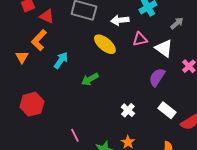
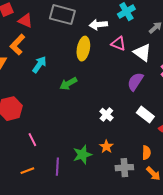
pink triangle: (140, 39) -> (118, 44), turned 35
yellow ellipse: (105, 44) -> (83, 49), turned 60
pink line: (75, 135) -> (32, 140), moved

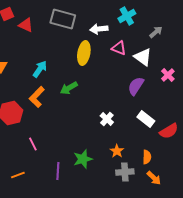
orange L-shape: (17, 45) -> (37, 97), moved
orange star: (106, 147) -> (117, 151), moved
orange line: (27, 171) -> (18, 175), moved

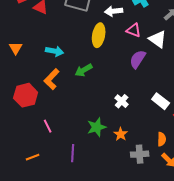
cyan arrow: (40, 69) -> (55, 51), turned 66
purple semicircle: (136, 86) -> (138, 59), moved
orange star: (117, 151) -> (121, 134), moved
green star: (83, 159) -> (97, 127), moved

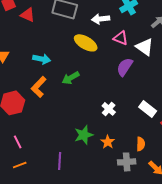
yellow ellipse: (99, 35) -> (86, 43), turned -70
pink line: (48, 126) -> (18, 142), moved
orange semicircle: (162, 139) -> (141, 144), moved

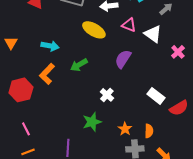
purple semicircle: (125, 67) -> (123, 59), moved
white cross: (109, 109) -> (107, 95), moved
orange star: (108, 142) -> (125, 129), moved

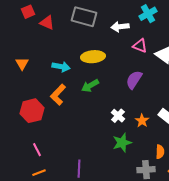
yellow ellipse: (94, 30) -> (93, 57), moved, turned -35
green star: (92, 122) -> (122, 143), moved
orange star: (125, 129) -> (142, 121), moved

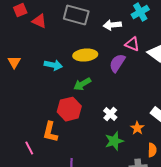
purple semicircle: (134, 80) -> (117, 63), moved
orange L-shape: (58, 95) -> (50, 132), moved, turned -30
red hexagon: (32, 111) -> (69, 109), moved
orange star: (142, 121) -> (137, 128), moved

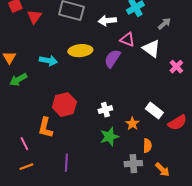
red triangle: (39, 21) -> (34, 17), turned 42
green arrow: (82, 84) -> (18, 80), moved
white cross: (110, 114) -> (105, 110), turned 32

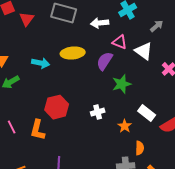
green star: (109, 137) -> (122, 84), moved
pink line: (24, 144) -> (12, 127), moved

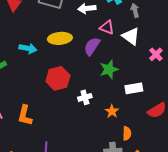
gray arrow: (157, 26) -> (135, 10), moved, turned -64
red hexagon: (57, 107) -> (58, 78), moved
white rectangle: (147, 113) -> (134, 88), moved, turned -48

